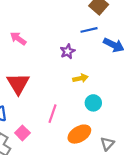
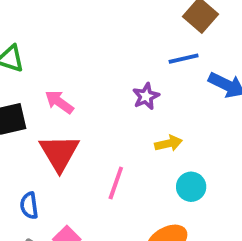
pink arrow: (18, 39) -> (59, 102), moved
pink line: (53, 114) -> (116, 183), moved

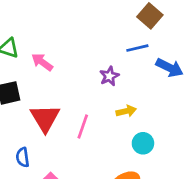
pink arrow: (59, 102) -> (42, 62), moved
pink line: (116, 183) -> (83, 126), moved

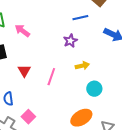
blue line: (137, 48) -> (80, 18), moved
red triangle: (45, 118) -> (24, 71), size x0.6

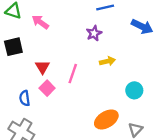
cyan circle: (94, 89) -> (134, 90), moved
pink square: (28, 117) -> (47, 88), moved

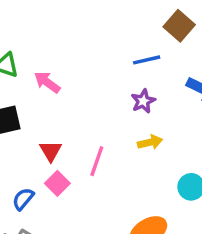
purple star: (94, 33) -> (143, 101), moved
blue semicircle: (25, 98) -> (23, 199), turned 48

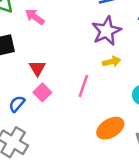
purple star: (143, 101) -> (106, 31), size x1.6
pink line: (97, 161) -> (83, 86), moved

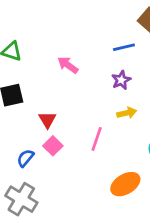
pink arrow: (35, 17) -> (68, 65), moved
purple star: (106, 31) -> (121, 80), size x0.6

